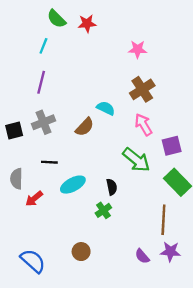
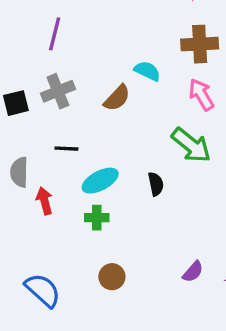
brown cross: (142, 89) -> (200, 44), turned 30
red arrow: (34, 199) -> (44, 201), turned 114
green cross: (103, 210) -> (97, 218), moved, turned 35
purple semicircle: (142, 256) -> (193, 272), moved, turned -98

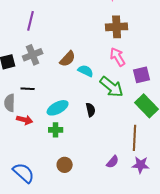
cyan semicircle: (147, 71) -> (86, 71), moved
black line: (66, 149) -> (28, 89), moved
red arrow: (44, 201) -> (25, 120), turned 119

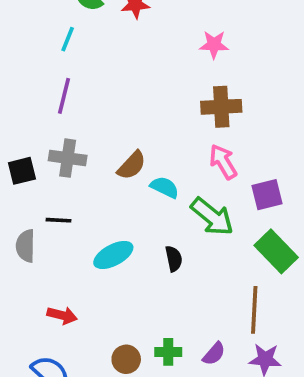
gray cross: (33, 55) -> (68, 158), turned 30
red arrow: (25, 120) -> (62, 315), moved
green cross: (56, 130) -> (168, 352), moved

